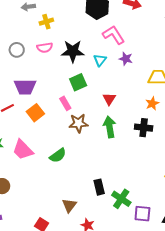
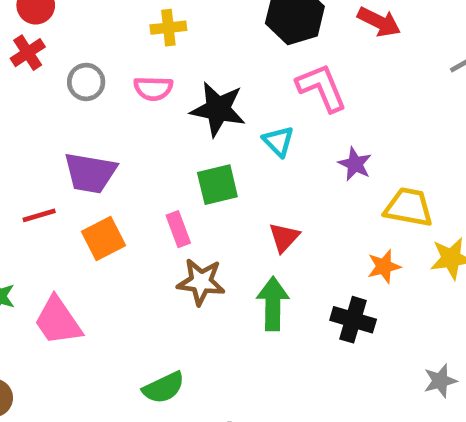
purple star: (126, 59) -> (355, 164), moved
cyan triangle: (100, 60) -> (278, 141), turned -32
green semicircle: (58, 155) -> (164, 388), moved

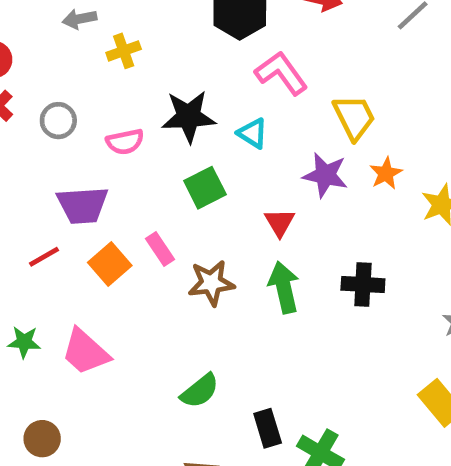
pink semicircle: (153, 88) -> (125, 142), moved
purple star: (355, 164) -> (325, 175), moved, size x1.4
yellow trapezoid: (409, 207) -> (354, 117), moved, turned 66
pink rectangle: (178, 229) -> (160, 249), moved
orange star: (384, 266) -> (386, 173), moved

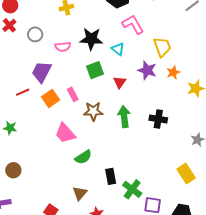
purple trapezoid: (83, 205) -> (42, 72), turned 115
red triangle: (280, 222) -> (120, 82), moved
pink trapezoid: (85, 352) -> (65, 133), moved

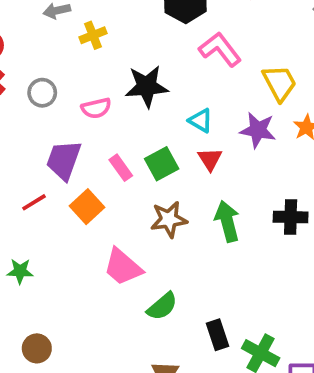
cyan triangle: (118, 49) -> (201, 121), moved
green square: (95, 70) -> (162, 164), moved
pink rectangle: (73, 94) -> (121, 168), moved

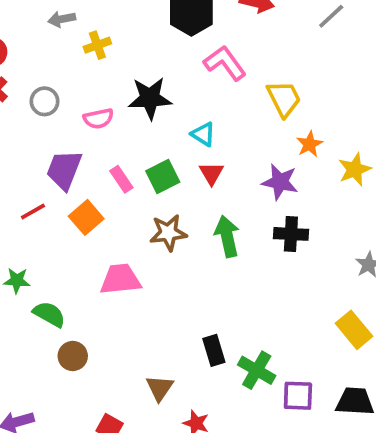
purple star: (258, 130) -> (280, 182), moved
pink trapezoid: (123, 267) -> (120, 279), turned 132
green semicircle: (162, 306) -> (49, 314), moved, turned -112
brown circle: (37, 348) -> (73, 356), moved

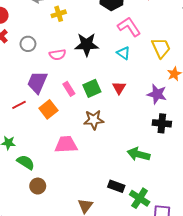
cyan triangle: (203, 134) -> (123, 53), moved
green arrow: (227, 236) -> (139, 154), moved, turned -65
black rectangle: (214, 350) -> (116, 186), turned -56

